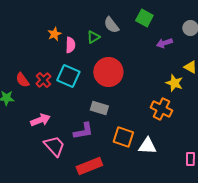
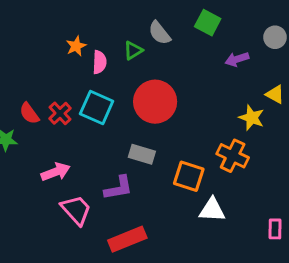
orange square: (123, 137) -> (189, 176), moved

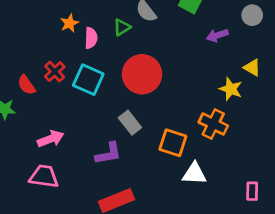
red cross: (60, 113) -> (55, 72), moved
gray rectangle: (142, 154) -> (130, 123), turned 35
pink trapezoid: (76, 210) -> (44, 176), moved, turned -40

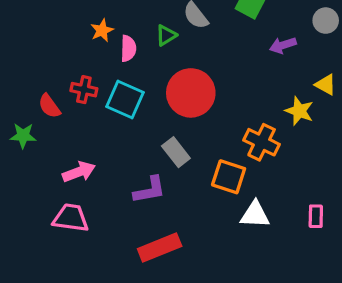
red cross: (55, 72) -> (84, 90), turned -35
orange cross: (213, 124) -> (262, 142), moved
pink rectangle: (252, 191) -> (316, 216), moved

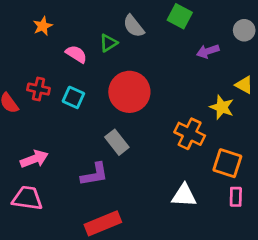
orange star: (102, 30) -> (43, 26), moved
pink semicircle: (128, 48) -> (76, 54), turned -60
cyan square: (125, 99) -> (73, 97), size x0.7
orange square: (229, 177) -> (227, 163), moved

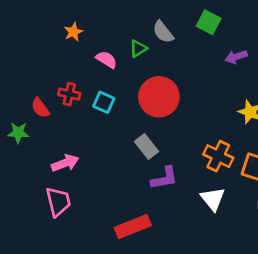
orange cross: (190, 134) -> (218, 156), moved
purple L-shape: (94, 174) -> (164, 178), moved
white triangle: (184, 195) -> (213, 199), turned 48
pink trapezoid: (27, 198) -> (58, 202), turned 68

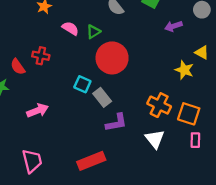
green triangle: (138, 48) -> (93, 32), moved
cyan square: (104, 102) -> (82, 84), moved
pink trapezoid: (58, 202) -> (32, 161), moved

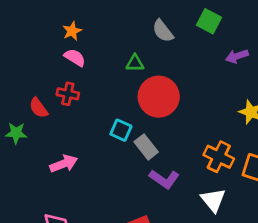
pink semicircle: (70, 28) -> (75, 58), moved
green triangle: (93, 32) -> (135, 63), turned 32
purple L-shape: (116, 123) -> (164, 179), turned 45

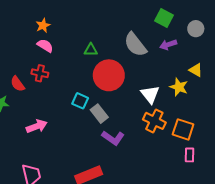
green square: (209, 21) -> (164, 18), moved
gray semicircle: (163, 31) -> (135, 45), moved, size x1.4
white triangle: (213, 200) -> (150, 94), moved

